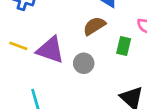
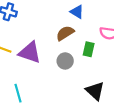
gray circle: (84, 63) -> (65, 61), moved

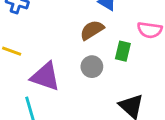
purple triangle: (30, 52) -> (45, 77), moved

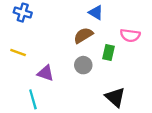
purple triangle: (45, 77) -> (46, 73), size x0.7

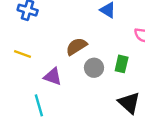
brown semicircle: (83, 35) -> (76, 46), moved
green rectangle: (108, 53) -> (122, 64), moved

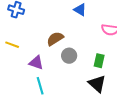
green rectangle: (122, 64) -> (99, 61), moved
cyan line: (39, 105) -> (40, 86), moved

